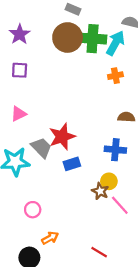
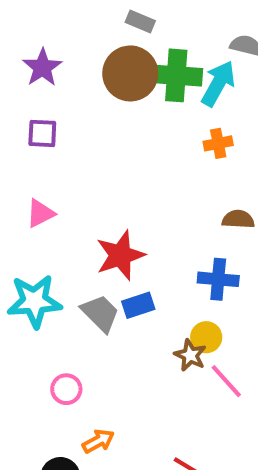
gray trapezoid: (41, 148) -> (100, 313), moved

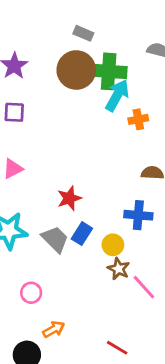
cyan arrow: (218, 83) -> (117, 95), moved
red star: (120, 255) -> (69, 198), size x0.7
blue rectangle: (138, 305) -> (82, 234), turned -40
yellow circle: (206, 337) -> (113, 245), moved

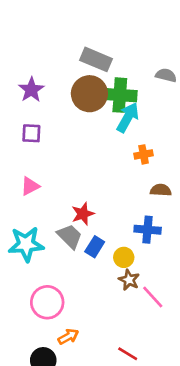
gray rectangle: (83, 33) -> (96, 59), size x1.6
orange cross: (138, 119) -> (144, 154), moved
gray trapezoid: (55, 239) -> (70, 236), moved
pink circle: (31, 293) -> (47, 302), size x1.6

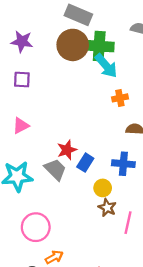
purple star: (31, 90) -> (22, 41), turned -30
cyan arrow: (128, 117) -> (106, 66), turned 110
blue rectangle: (95, 247) -> (85, 163), moved
pink line: (153, 297) -> (128, 223), turned 55

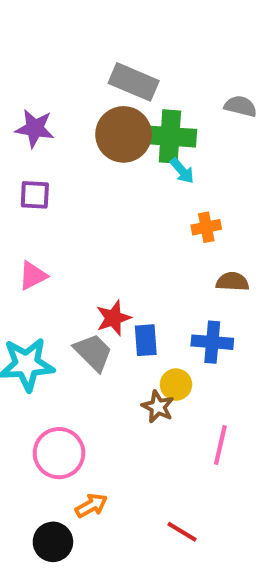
cyan arrow: (106, 66) -> (182, 171), size x0.6
blue rectangle: (85, 163) -> (146, 340), turned -36
brown star: (107, 208) -> (158, 407), moved

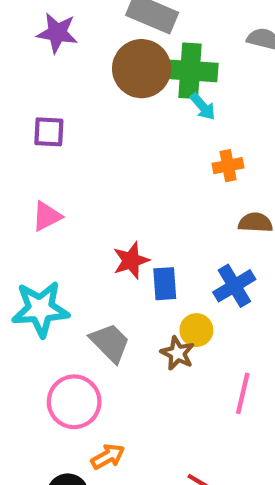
purple star: (35, 128) -> (57, 33), moved
blue cross: (212, 342) -> (234, 286), turned -36
gray trapezoid: (93, 352) -> (110, 343), moved

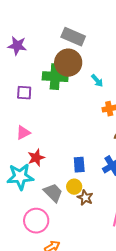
purple star: (57, 33) -> (17, 46), moved
green cross: (190, 71) -> (55, 77), moved
red star: (131, 261) -> (36, 158), moved
yellow circle: (196, 330) -> (74, 187), moved

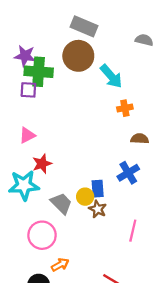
purple star: (17, 46) -> (25, 56), moved
green cross: (55, 77) -> (39, 72), moved
cyan arrow: (97, 81) -> (111, 76), size x1.6
blue rectangle: (79, 165) -> (98, 189), moved

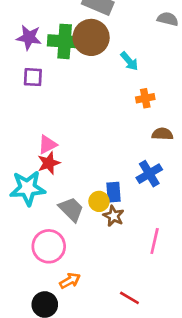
green cross: (39, 72) -> (65, 41), moved
cyan arrow: (111, 76) -> (129, 61), size x0.7
pink triangle: (27, 135) -> (47, 145), moved

